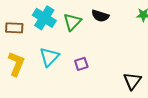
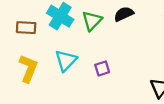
black semicircle: (100, 16) -> (124, 14), turned 138

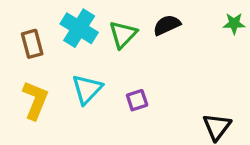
brown rectangle: (26, 28) -> (32, 44), turned 72

